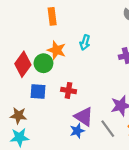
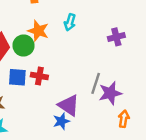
red cross: (69, 90) -> (39, 76), moved
gray line: (108, 129) -> (96, 83), moved, turned 54

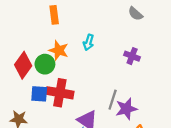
purple cross: (116, 37) -> (132, 56), turned 35
red cross: (39, 76) -> (60, 93), size x1.6

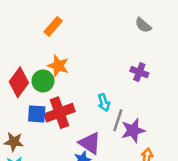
orange rectangle: (54, 15) -> (53, 26), turned 48
cyan arrow: (89, 42) -> (104, 103), moved, turned -35
red cross: (60, 93) -> (59, 113), turned -30

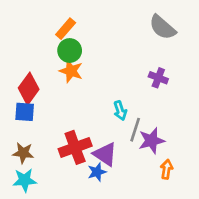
gray semicircle: (143, 25) -> (162, 27), size x1.5
green circle: (43, 81) -> (70, 51), moved
red cross: (59, 113) -> (75, 147), moved
blue square: (37, 114) -> (25, 112), moved

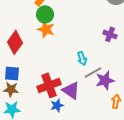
blue square: (25, 112) -> (12, 73), moved
gray line: (135, 130) -> (93, 72), turned 42
blue star: (97, 172) -> (57, 105), moved

